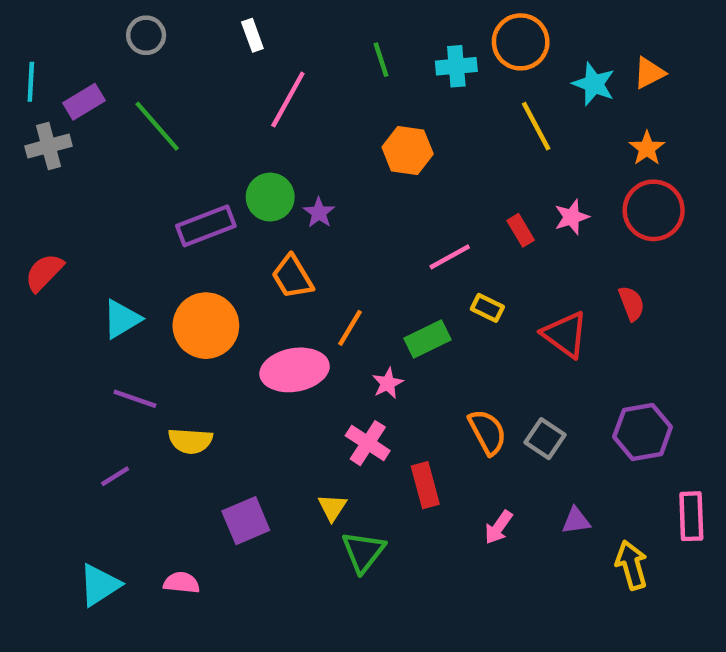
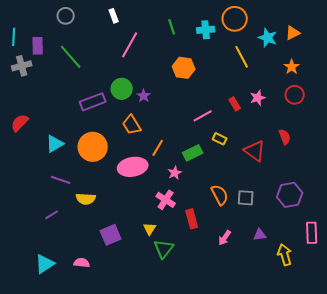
purple rectangle: (84, 102) -> (38, 46), turned -60
red circle: (654, 210) -> (295, 95), size x0.7
gray square: (545, 439) -> (246, 198), turned -30

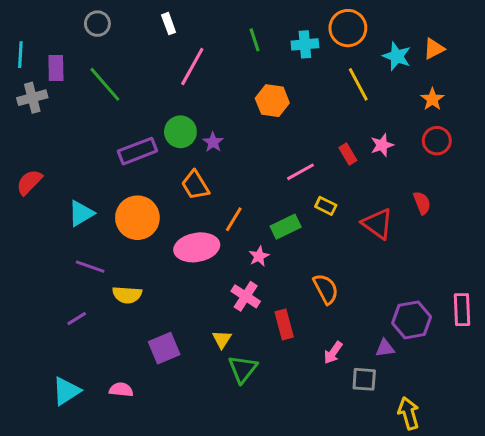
purple hexagon: (290, 195) -> (412, 320), moved
gray square: (246, 198) -> (364, 379), moved
pink rectangle: (312, 233) -> (462, 310), moved
yellow arrow: (285, 255) -> (409, 413), moved

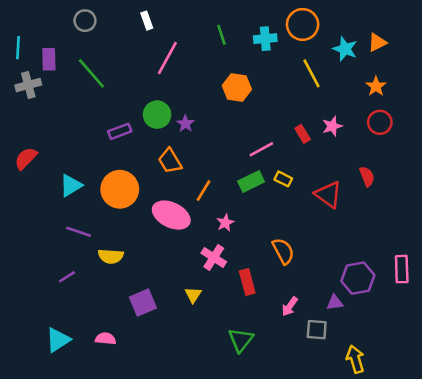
purple rectangle: (137, 151) -> (120, 131), size x0.7
green rectangle: (286, 227) -> (251, 182), moved
pink ellipse: (197, 247) -> (171, 215), turned 36
green triangle: (243, 369) -> (241, 340), moved

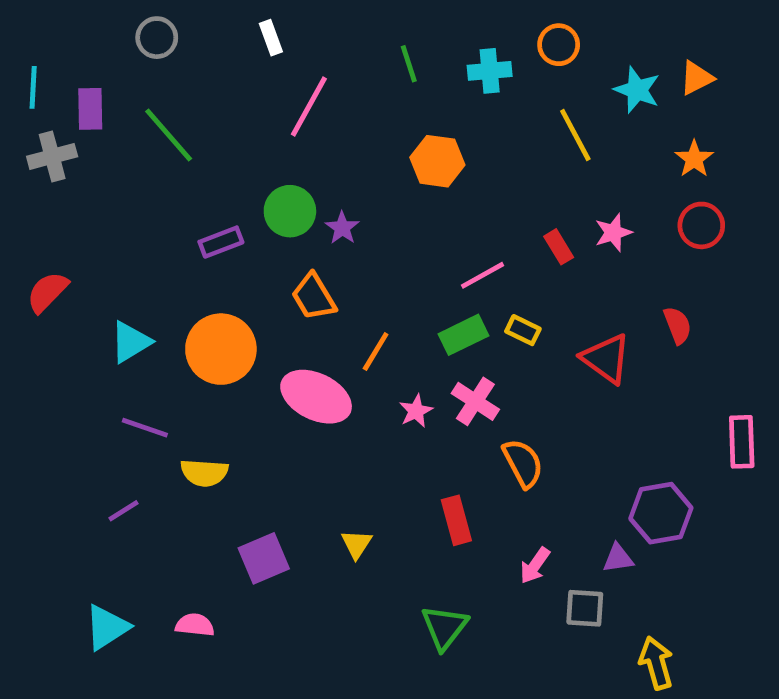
orange circle: (303, 24) -> (559, 45), size x0.7
pink cross: (214, 258) -> (475, 401), moved
pink rectangle: (402, 269) -> (742, 442), moved

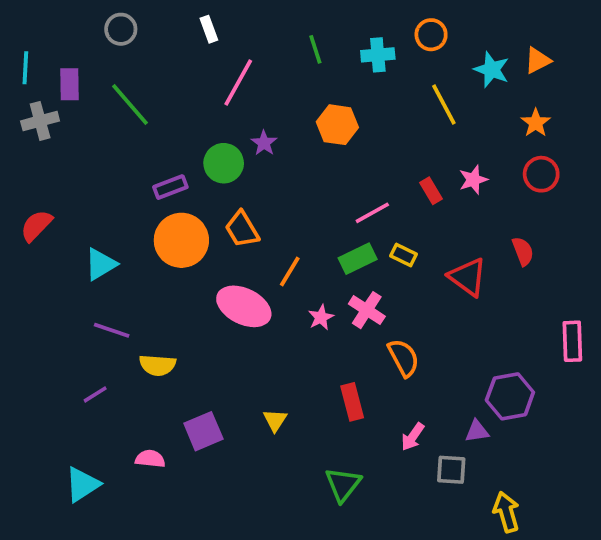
purple star: (342, 228) -> (264, 143), moved
orange circle: (221, 349) -> (181, 240), moved
pink semicircle: (195, 625) -> (150, 459), moved

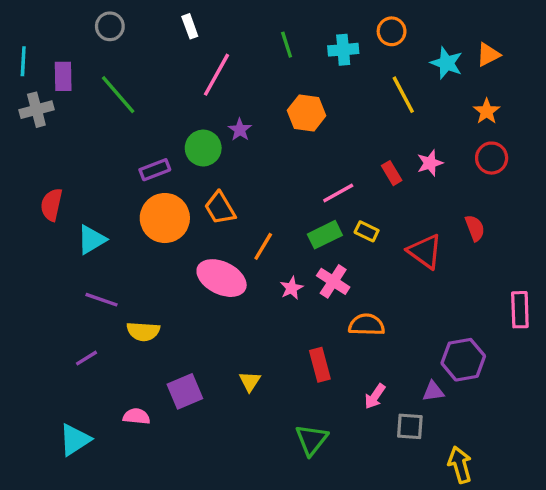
red semicircle: (36, 226) -> (51, 205), moved, turned -32
orange semicircle: (404, 358) -> (367, 325), turned -60

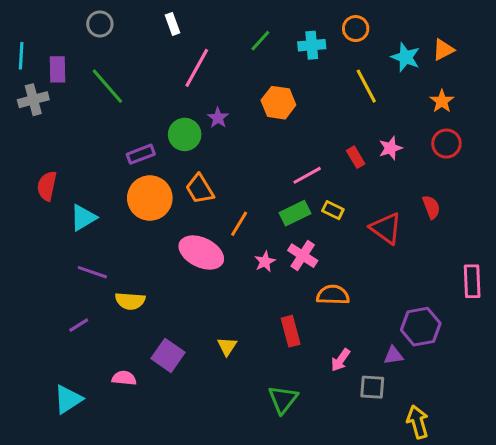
green line: (287, 45) -> (260, 41), turned 60
purple square: (185, 391) -> (168, 355), turned -32

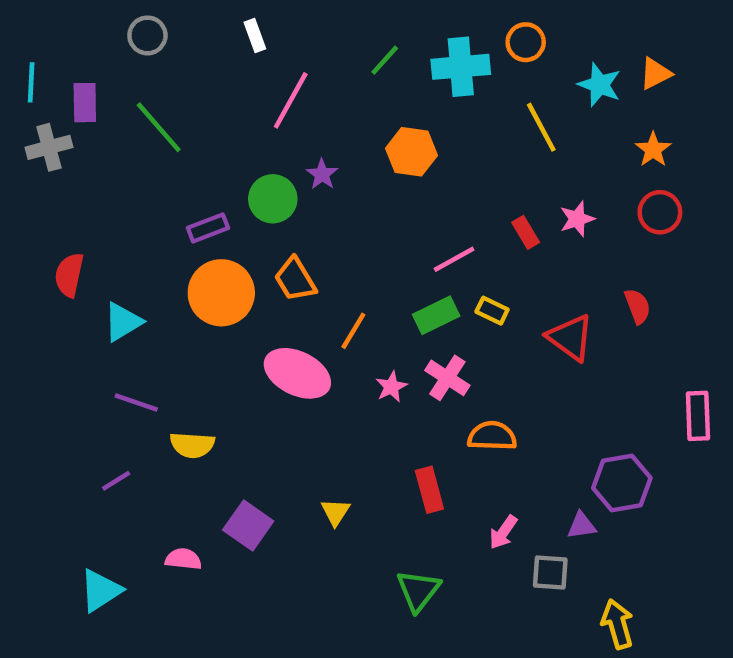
cyan cross: (312, 45) -> (461, 67), size x1.4

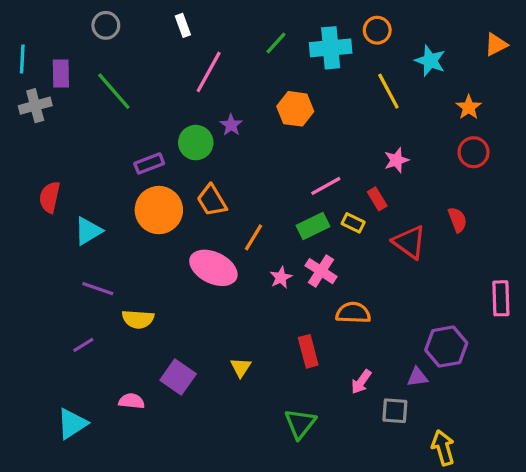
orange triangle: (655, 73) -> (496, 45), moved
pink star: (577, 219) -> (396, 160), moved
red rectangle: (526, 232) -> (377, 199), moved

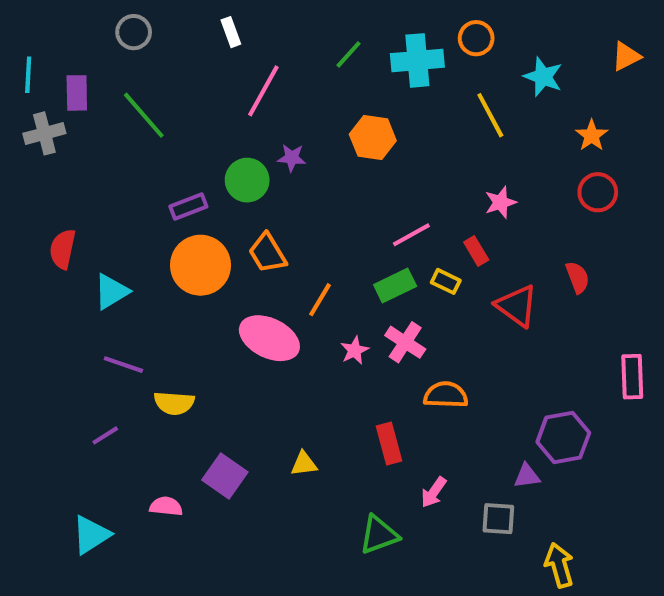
purple star: (231, 125) -> (292, 158), turned -30
yellow triangle: (241, 367) -> (304, 464), turned 50
pink arrow: (361, 382) -> (434, 492), moved
green triangle: (300, 424) -> (379, 535), turned 32

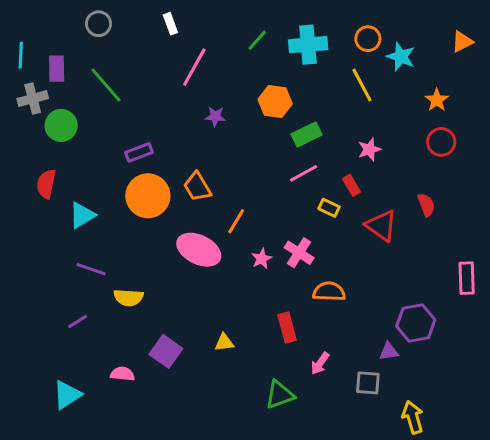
orange circle: (476, 38) -> (368, 39), moved
green circle: (247, 180) -> (61, 125), moved
green rectangle: (395, 285) -> (307, 134), moved

